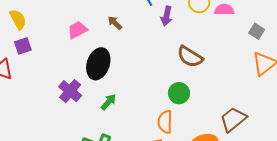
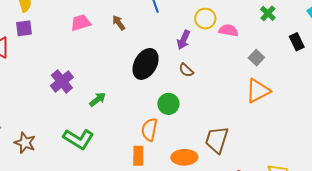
purple arrow: (166, 16) -> (184, 40), moved
brown semicircle: (190, 57) -> (186, 70), size x0.6
black ellipse: (98, 64) -> (146, 64), moved
brown trapezoid: (233, 119) -> (217, 140), turned -44

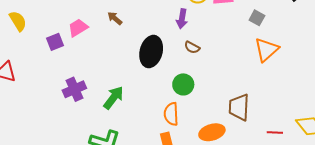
purple square: (24, 28) -> (55, 42), moved
purple cross: (62, 81) -> (74, 89), turned 30
green arrow: (98, 99) -> (114, 98), size x1.4

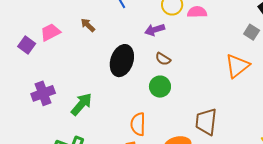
gray square: (257, 18) -> (252, 32), moved
purple arrow: (182, 19) -> (155, 30), turned 60
purple square: (55, 42) -> (27, 45), turned -36
green circle: (183, 84) -> (160, 87), moved

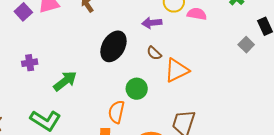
orange triangle: (237, 66) -> (177, 70), moved
green circle: (160, 87) -> (137, 89), moved
purple cross: (43, 93) -> (30, 63), size x0.7

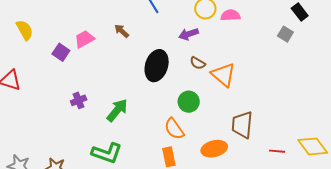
orange triangle: (177, 70) -> (223, 75), turned -40
orange semicircle: (116, 112) -> (174, 129), turned -35

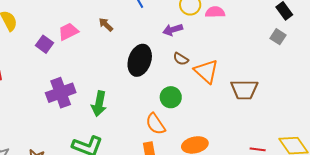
gray square: (285, 34) -> (278, 37), moved
purple cross: (79, 100) -> (61, 93), size x1.8
green arrow: (117, 110) -> (99, 104), turned 150
brown trapezoid: (242, 125) -> (244, 89), moved, turned -96

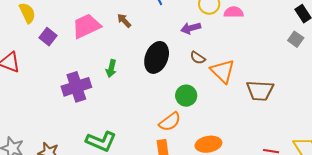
pink trapezoid: (68, 32) -> (86, 26), size x1.4
purple square: (44, 44) -> (48, 37), moved
green arrow: (99, 104) -> (111, 68), moved, size x0.7
orange semicircle: (155, 124) -> (170, 122), turned -95

